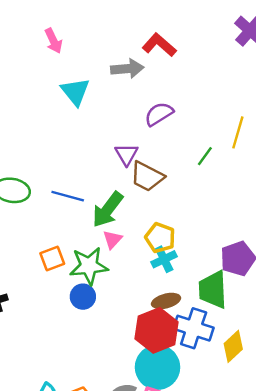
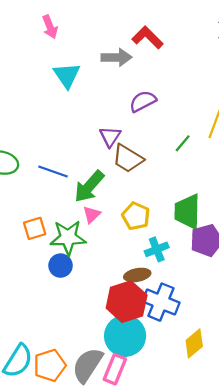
cyan cross: (164, 259) -> (157, 249), moved
green trapezoid: (213, 290) -> (187, 212), moved
yellow diamond: (233, 346) -> (194, 343), moved

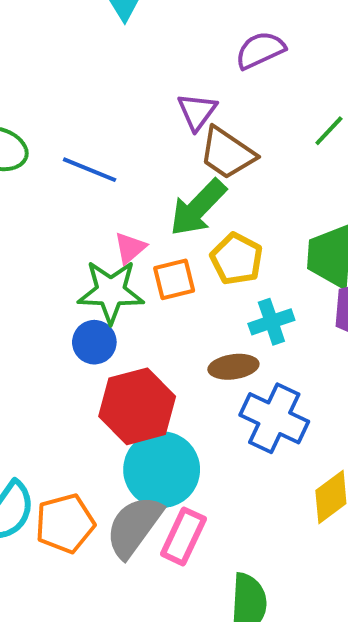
green arrow: (89, 187) -> (198, 208), moved
pink triangle: (92, 215) -> (130, 248), moved
orange square: (35, 228) -> (174, 279), moved
red hexagon: (127, 302) -> (137, 406), moved
cyan circle: (125, 336) -> (162, 470), moved

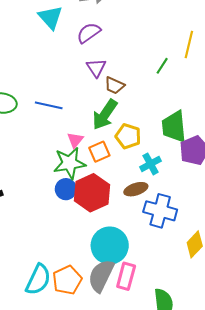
purple semicircle: (260, 50) -> (89, 33), moved
brown trapezoid: (227, 153) -> (114, 85), size x0.7
red hexagon: (137, 406) -> (92, 193), moved

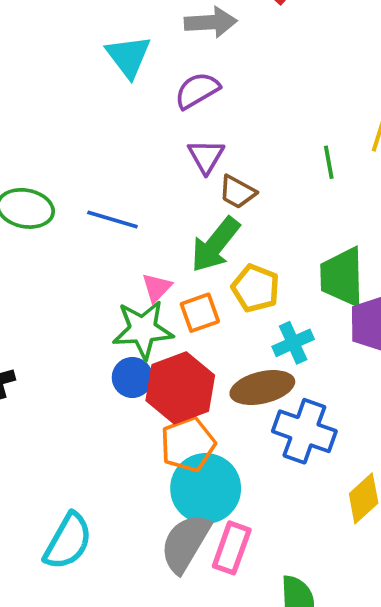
green line: (162, 66) -> (329, 162), turned -48
brown ellipse: (136, 189) -> (262, 388), size x1.4
orange pentagon: (67, 280) -> (188, 444), moved

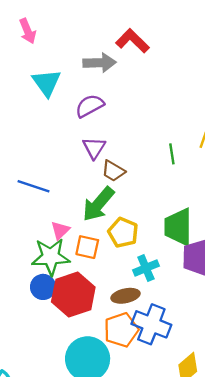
orange square: (200, 313) -> (87, 247), turned 30
brown ellipse: (262, 388) -> (125, 296), size x0.7
orange pentagon: (188, 444) -> (121, 330), moved

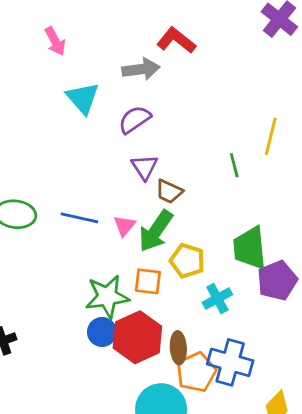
pink triangle: (60, 230) -> (124, 226), moved
brown ellipse: (125, 296) -> (178, 348), moved, turned -76

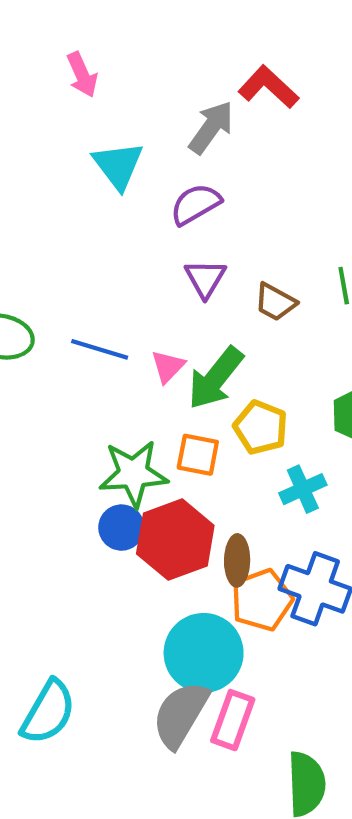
gray arrow: (141, 69) -> (211, 127), turned -51
brown trapezoid: (169, 191) -> (275, 302), moved

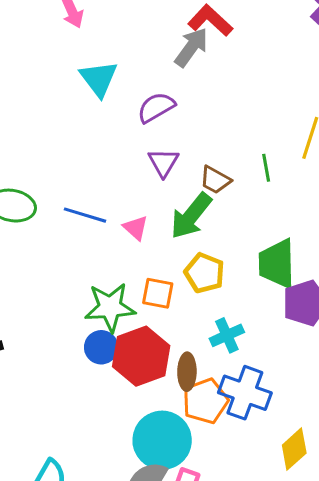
gray arrow: (211, 127) -> (191, 47), moved
pink triangle: (168, 367) -> (136, 228), turned -32
green arrow: (216, 378) -> (191, 216), moved
cyan cross: (303, 489) -> (227, 335), moved

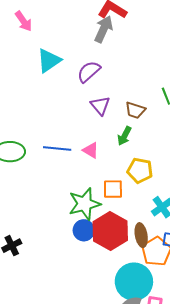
cyan triangle: (99, 79) -> (49, 60), turned 44
green arrow: (191, 216) -> (124, 136), size x0.6

